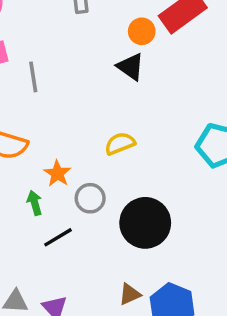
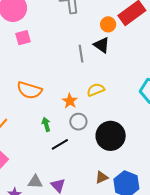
gray line: (33, 77) -> (81, 54), moved
orange star: (57, 173) -> (70, 101), moved

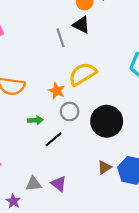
yellow semicircle: (96, 90) -> (83, 74), size x1.5
green arrow: (46, 124) -> (35, 120), turned 112

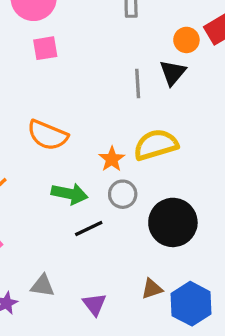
black triangle: (81, 25) -> (173, 73), turned 30
green arrow: (35, 120) -> (69, 194), size x1.5
purple triangle: (59, 184) -> (94, 304), moved

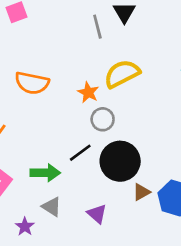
green arrow: (69, 194) -> (45, 173), moved
black circle: (173, 222) -> (120, 161), moved
gray triangle: (43, 286) -> (52, 207), turned 35

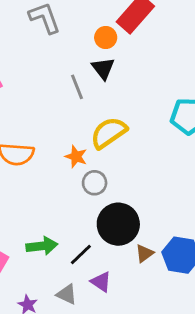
black line: (80, 153) -> (81, 254), moved
gray triangle: (52, 207) -> (67, 294), moved

